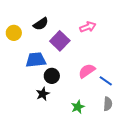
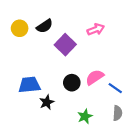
yellow circle: (14, 33) -> (20, 28), moved
blue trapezoid: (36, 60) -> (29, 85), moved
black circle: (52, 76) -> (72, 83), moved

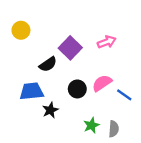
black semicircle: (45, 26) -> (48, 64), moved
pink arrow: (96, 29) -> (107, 42), moved
gray semicircle: (117, 113) -> (114, 129), moved

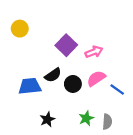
pink arrow: (107, 42) -> (94, 52), moved
black semicircle: (48, 64) -> (53, 75), moved
black star: (50, 110) -> (47, 119), moved

